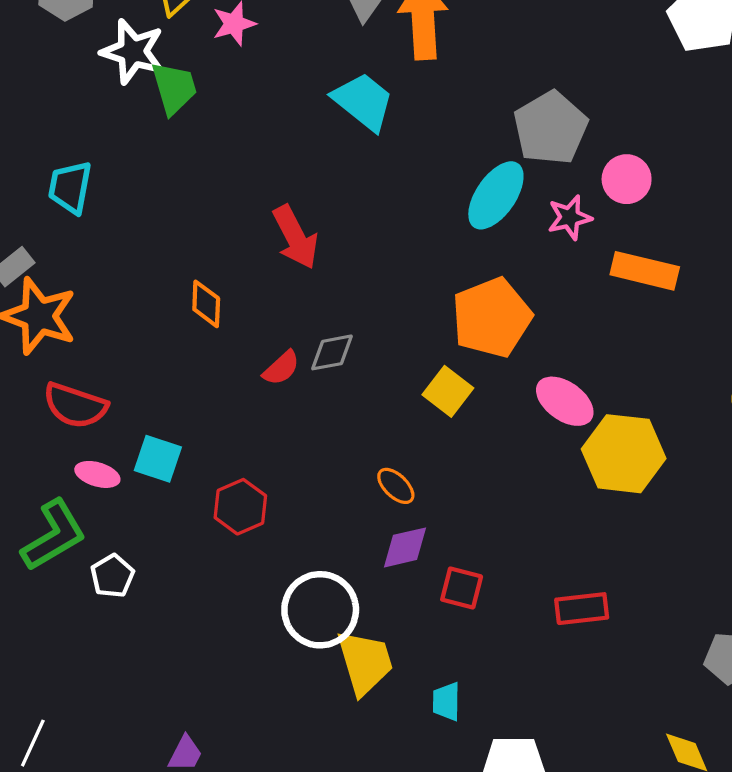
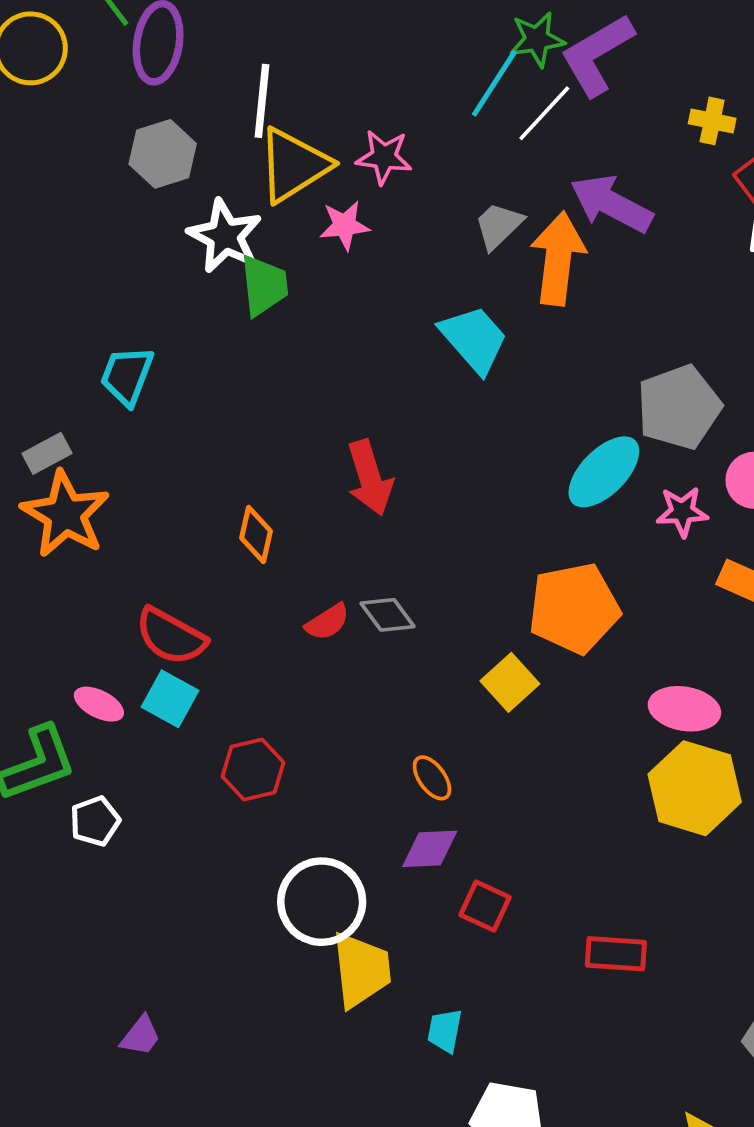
gray diamond: (332, 352) -> (387, 615), turned 54
pink ellipse: (565, 401) -> (684, 709), moved, turned -36
red semicircle: (75, 405) -> (171, 636), moved

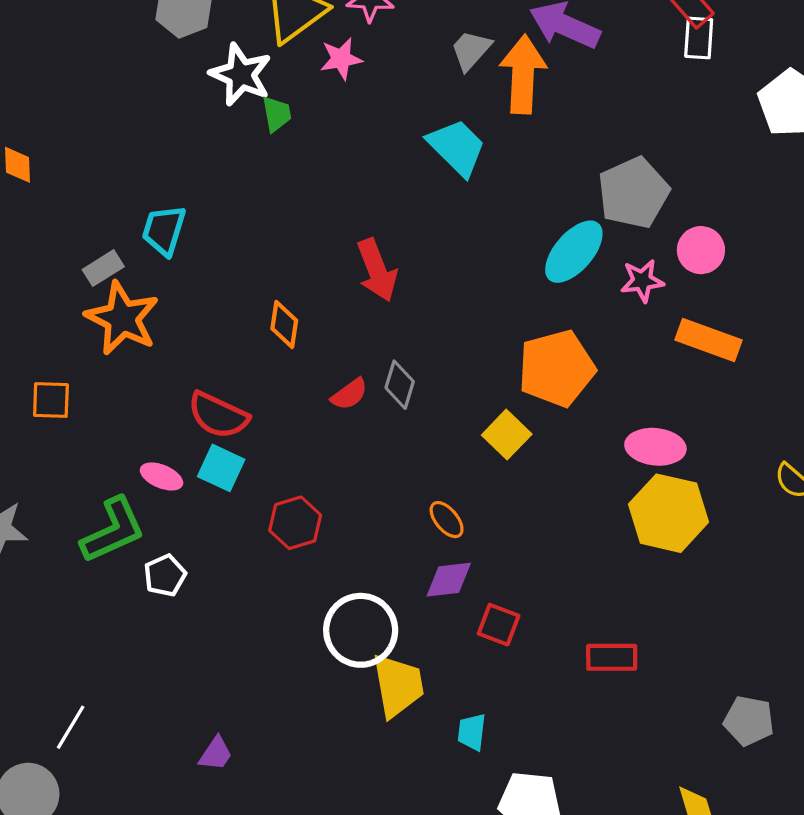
green trapezoid: (264, 285) -> (277, 114), size x0.7
cyan trapezoid: (127, 376) -> (164, 230), moved
gray diamond: (387, 615) -> (400, 385), turned 57

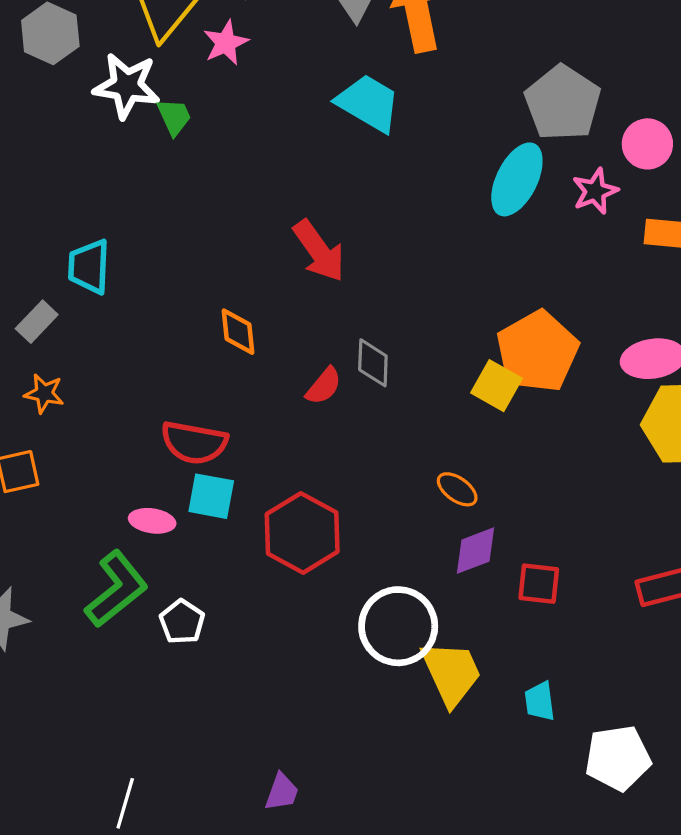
orange star: (122, 318) -> (44, 393), moved, size x0.5
orange pentagon: (557, 368) -> (537, 351), moved
red hexagon: (295, 523) -> (302, 533), size x1.4

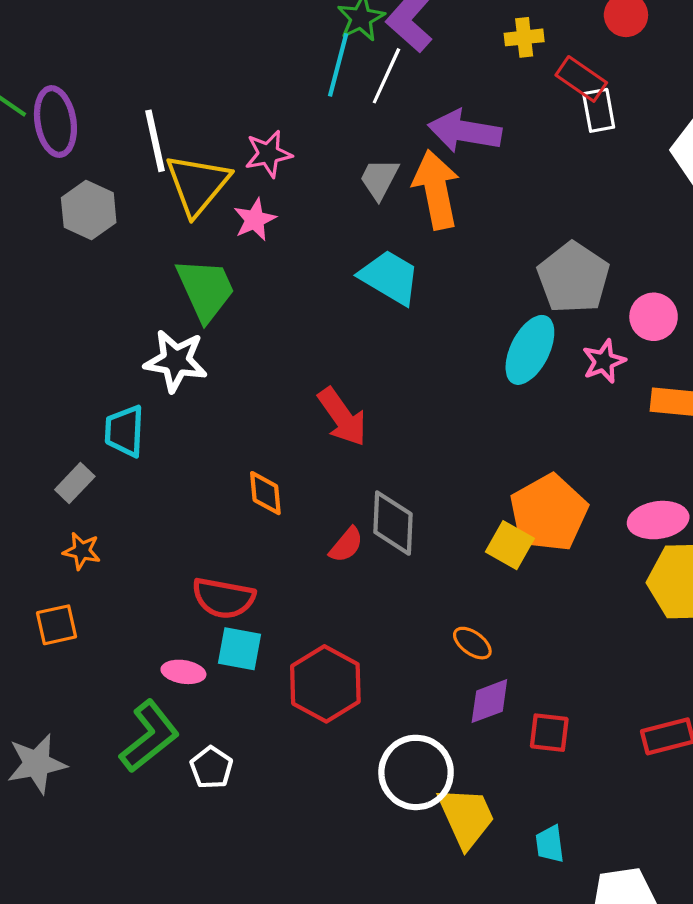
white star: (127, 86) -> (176, 361), moved
green trapezoid: (174, 117) -> (206, 289), size x1.8
gray diamond: (373, 363) -> (393, 523), size x1.4

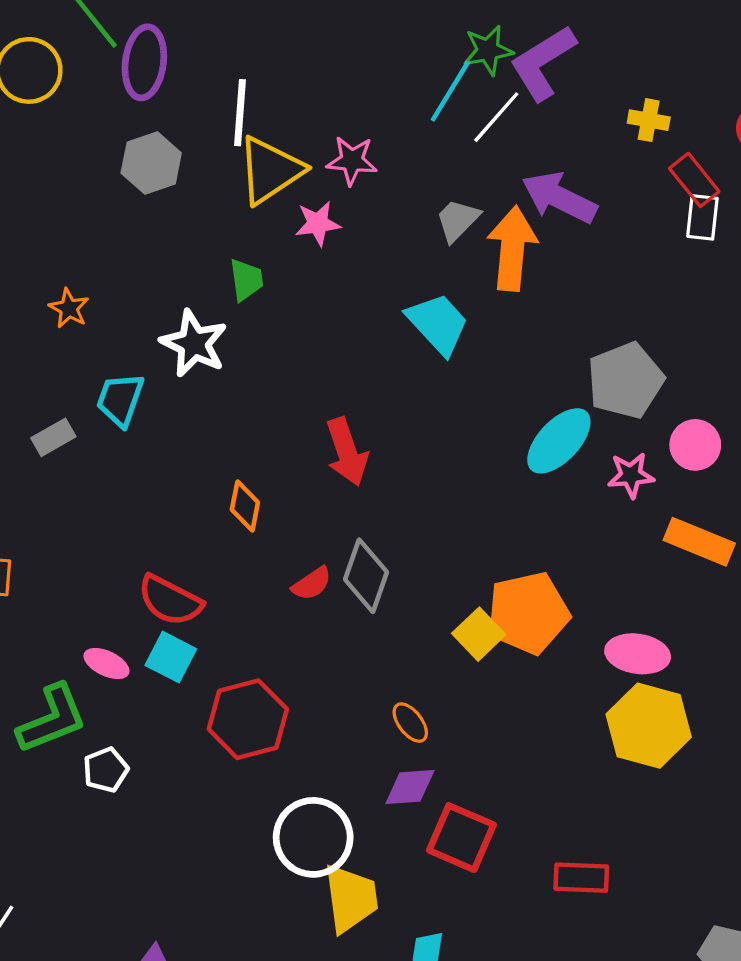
green trapezoid: (206, 289) -> (246, 280), size x0.6
orange star: (82, 551) -> (69, 308), moved
red square: (549, 733) -> (461, 838), size x1.5

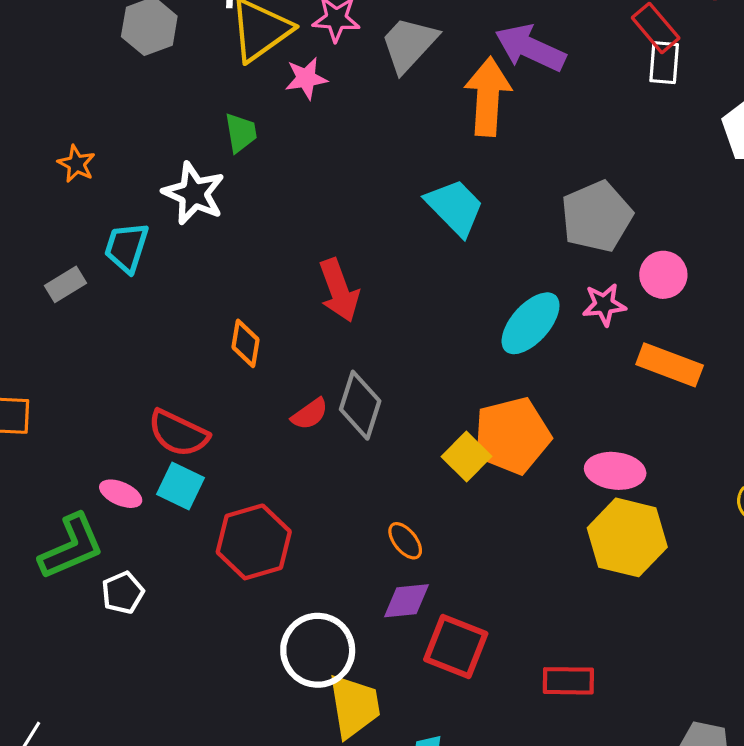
gray trapezoid: (458, 220) -> (409, 44), moved, size x1.4
cyan trapezoid: (438, 324) -> (455, 207), moved
cyan ellipse: (559, 441) -> (531, 323), moved

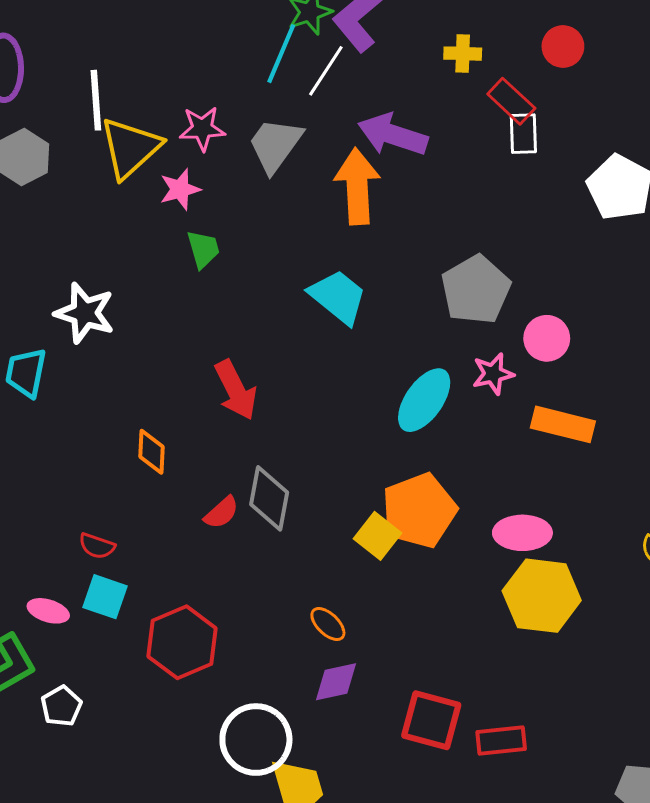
green trapezoid: (241, 133) -> (203, 249), moved
red semicircle: (178, 433) -> (97, 546), size x0.6
red square: (456, 647) -> (431, 720), moved

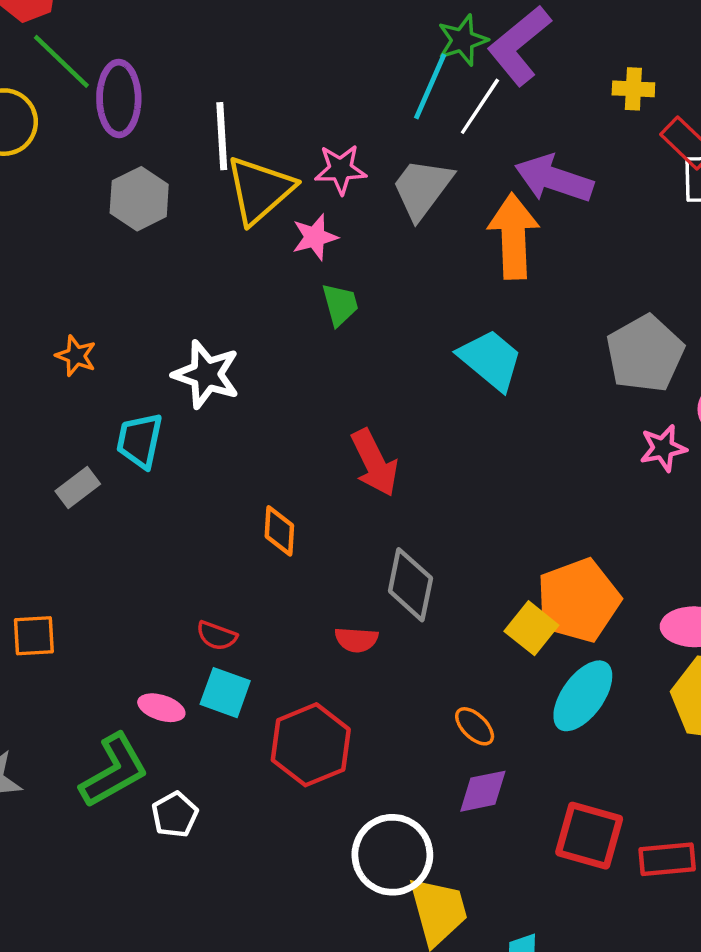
cyan ellipse: (424, 400) -> (583, 696), moved
red semicircle: (222, 513) -> (356, 640), moved, turned 45

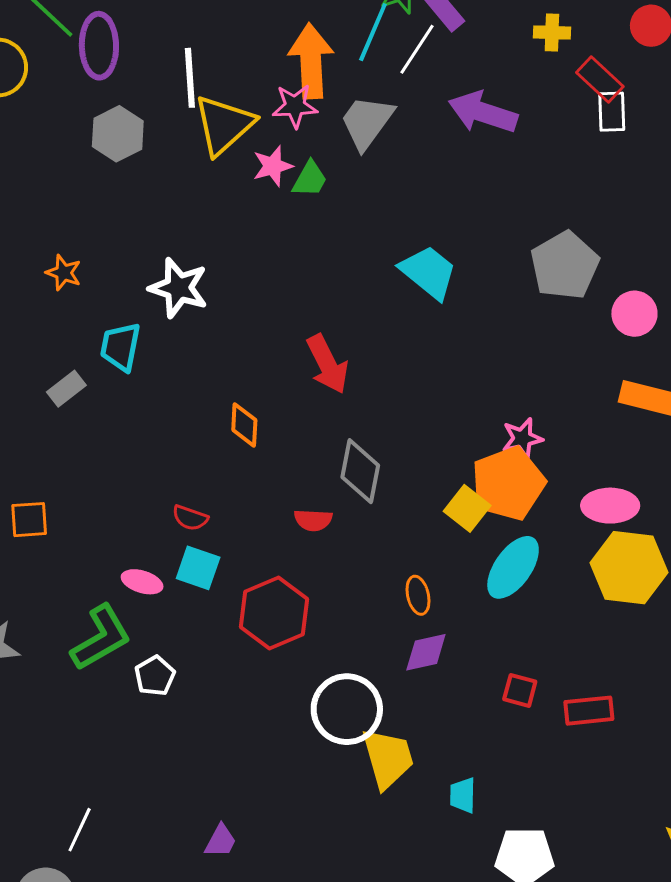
orange arrow: (514, 236) -> (311, 61), moved
green trapezoid: (340, 304) -> (310, 179), moved, turned 45
pink star: (663, 448) -> (522, 438), moved
orange ellipse: (475, 726) -> (418, 595), turned 33
red square: (589, 836) -> (520, 690), size x0.6

